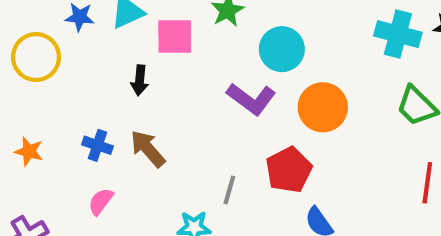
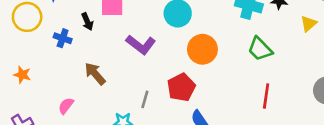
black arrow: (140, 80) -> (87, 22), moved, turned -30
purple L-shape: (251, 99) -> (141, 45), moved
blue cross: (97, 145) -> (63, 38), moved

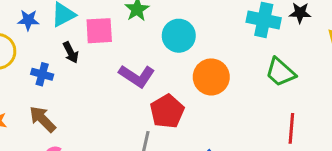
brown arrow: (95, 74) -> (43, 119), moved
red pentagon: (181, 87) -> (167, 111), moved

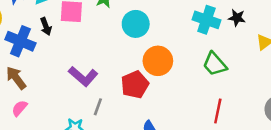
blue cross: (42, 74) -> (20, 41), size x1.6
purple L-shape: (137, 76) -> (83, 76), moved
red pentagon: (167, 111) -> (135, 85), moved

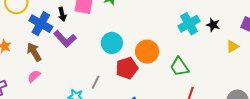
cyan cross: (206, 20) -> (189, 24), turned 35
cyan circle: (136, 24) -> (112, 43), moved
green trapezoid: (215, 64) -> (179, 67), moved
purple L-shape: (83, 76) -> (65, 39), moved

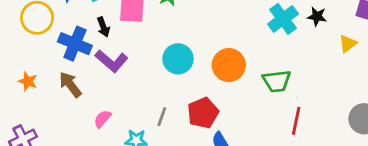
green trapezoid: (179, 67) -> (277, 81), turned -55
red pentagon: (127, 68) -> (203, 113), moved
pink semicircle: (34, 76) -> (102, 119), moved

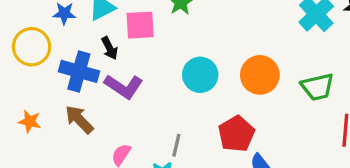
gray line: (162, 117) -> (176, 145), moved

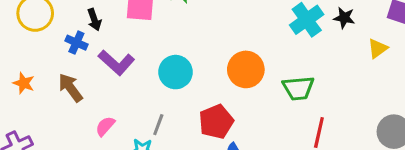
black arrow: (110, 48) -> (94, 20), moved
blue cross: (79, 71) -> (76, 43), size x0.6
cyan circle: (200, 75) -> (175, 72), moved

